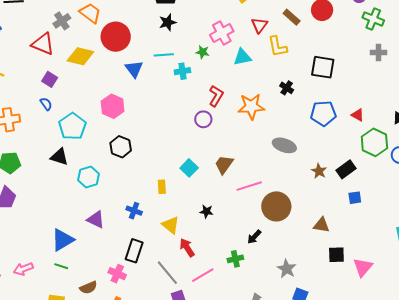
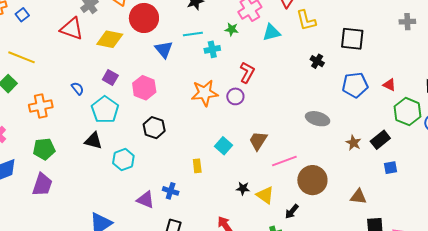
purple square: (50, 79) -> (110, 78), moved
orange star: (251, 106) -> (205, 93), moved
purple triangle: (96, 219) -> (146, 200), moved
yellow triangle: (171, 225) -> (265, 195), moved

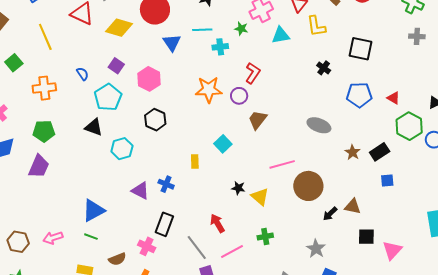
yellow line: (21, 57) -> (45, 37), moved, turned 40
brown trapezoid: (258, 141) -> (257, 120), moved
black arrow: (292, 211) -> (330, 214), moved

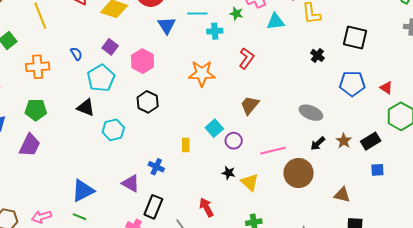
purple circle: (239, 96) -> (234, 141), moved
purple triangle: (140, 191) -> (131, 183), moved
black arrow: (330, 214) -> (318, 143), moved

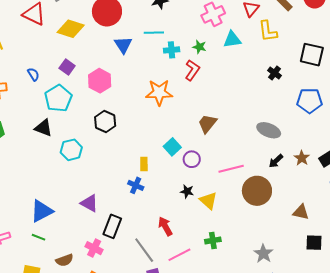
green star: (236, 14) -> (199, 47), moved
red L-shape: (246, 58) -> (192, 70), moved
blue cross: (156, 167) -> (136, 185), moved

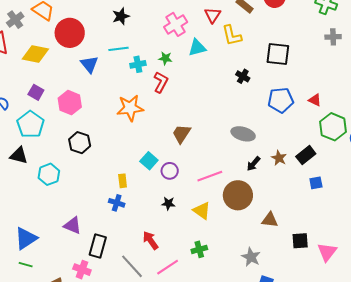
yellow triangle: (208, 201) -> (202, 211), moved
brown triangle: (301, 212) -> (270, 220), moved

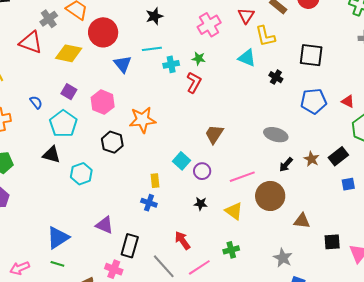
cyan triangle: (197, 48) -> (247, 58), moved, turned 36
orange star: (130, 108) -> (142, 120), moved

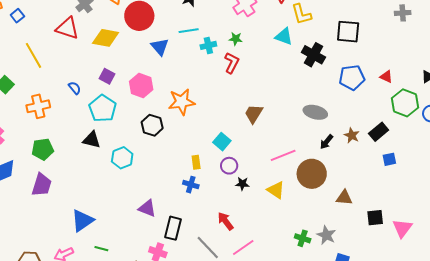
black cross: (276, 77) -> (313, 55), size x1.6
purple circle: (202, 171) -> (229, 166), moved
blue triangle: (58, 238) -> (82, 220), moved
green cross: (231, 250) -> (303, 238), moved, turned 35

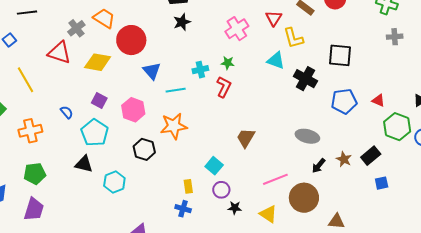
cyan line: (189, 31) -> (176, 90), moved

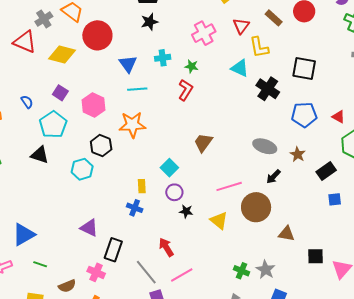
cyan cross: (200, 70) -> (163, 58), moved
blue triangle: (152, 71) -> (128, 64), moved
brown star: (344, 159) -> (298, 154), moved
cyan hexagon: (114, 182) -> (82, 169), moved

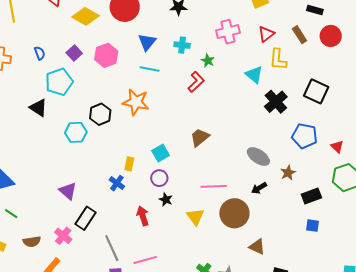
pink hexagon: (94, 105) -> (106, 55), moved
red arrow: (166, 247) -> (143, 216), moved

